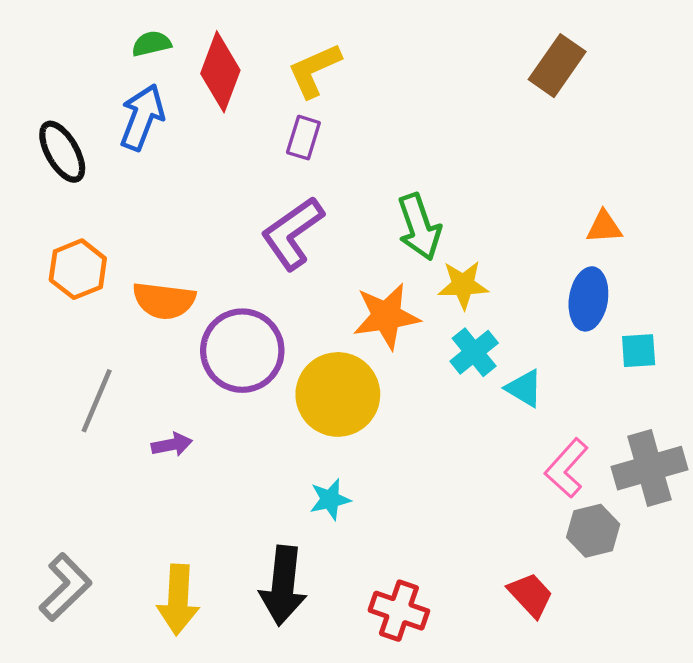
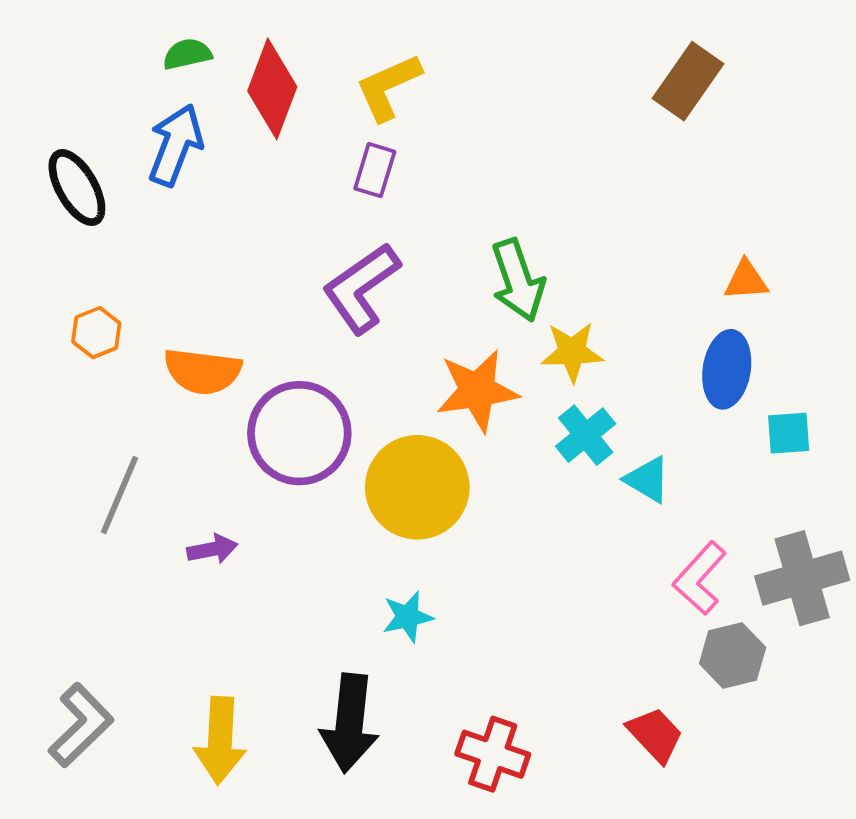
orange hexagon: (78, 269) -> (96, 333), size x0.7

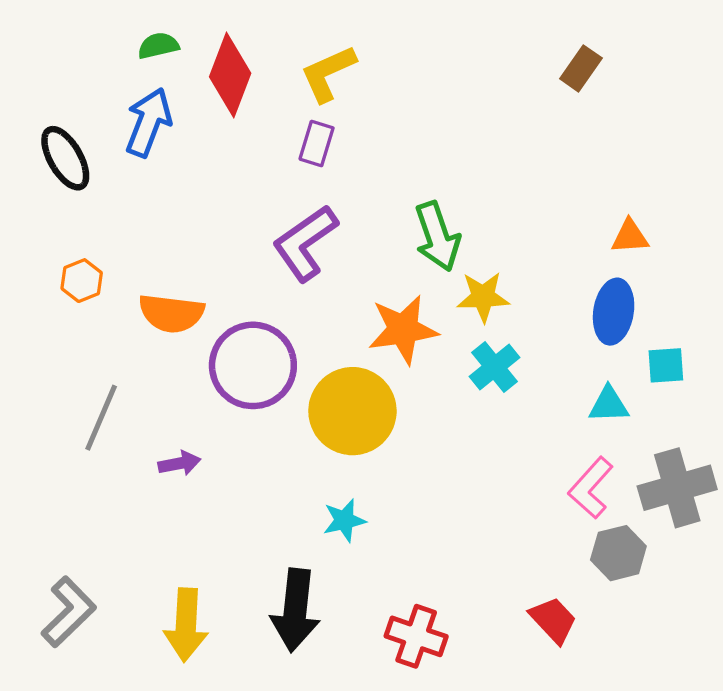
brown rectangle: (688, 81) -> (581, 68), size x0.7
cyan triangle: (647, 480) -> (609, 405), moved, turned -33

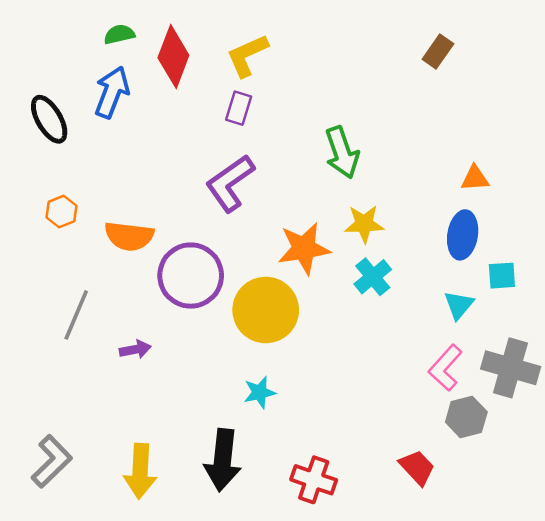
green arrow: (437, 237) -> (342, 152), moved
cyan triangle: (609, 405) -> (459, 305), turned -48
gray cross: (677, 488) -> (511, 368), turned 32

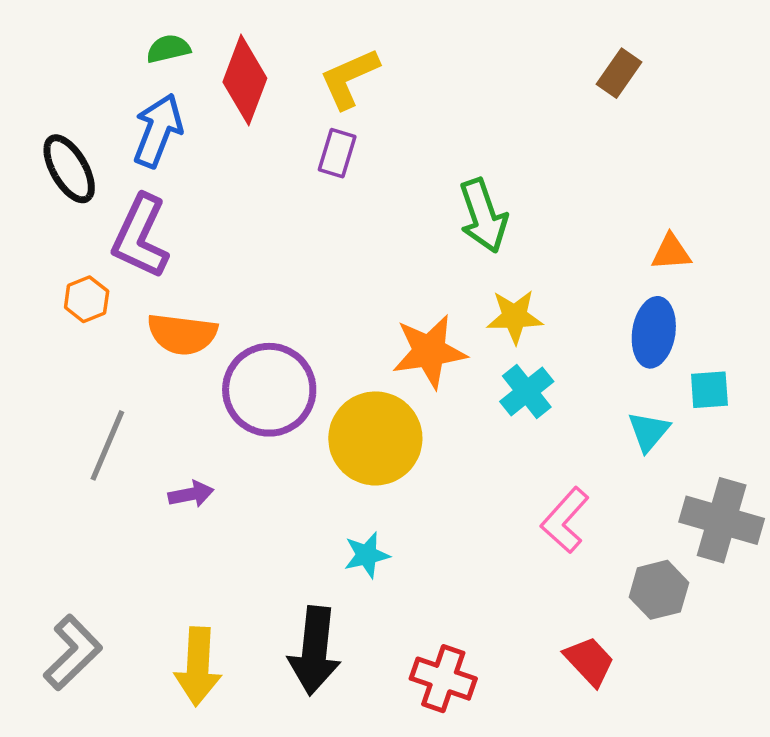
purple L-shape: (230, 183) -> (140, 237), moved, turned -30
pink L-shape: (445, 368) -> (565, 520), moved

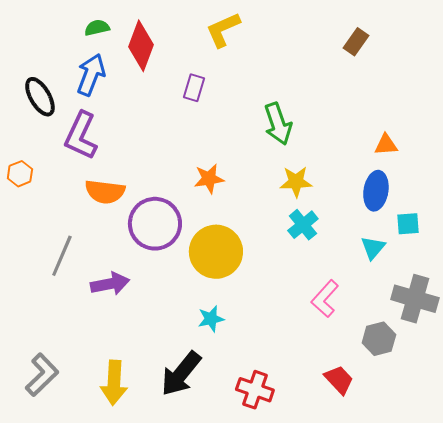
yellow L-shape: (349, 78) -> (223, 30), moved
orange hexagon: (87, 299) -> (20, 174), moved
orange star: (429, 351) -> (209, 179), moved, size x0.7
purple arrow: (191, 494) -> (110, 284), size x1.5
black arrow: (314, 651) -> (181, 374), turned 33

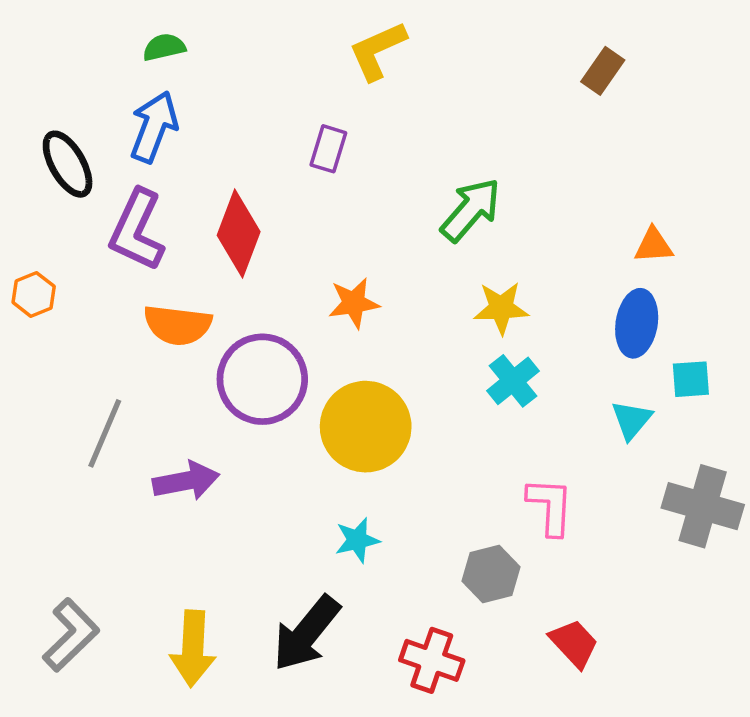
red diamond: (141, 46) -> (239, 234), moved
green arrow: (278, 124) -> (471, 210), turned -120
pink L-shape: (325, 299) -> (550, 506), turned 141
gray hexagon: (379, 339) -> (491, 574), moved

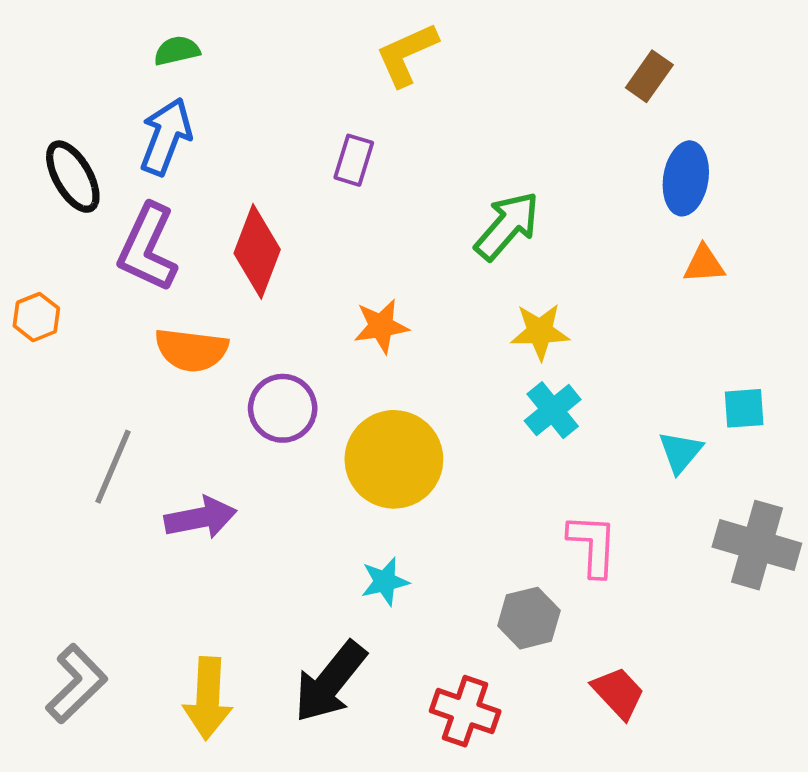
blue ellipse: (637, 323) -> (686, 178), moved
purple circle: (262, 379) -> (283, 408), size x0.7

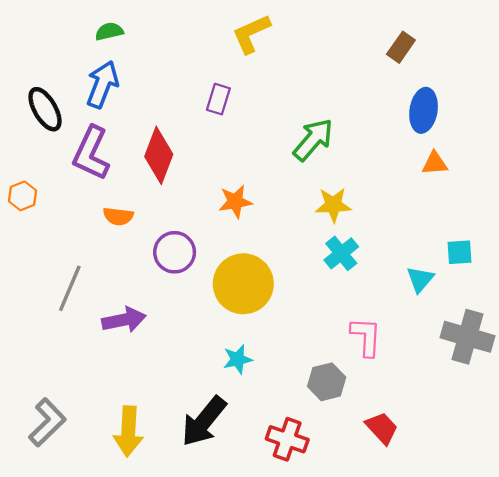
orange semicircle: (191, 350) -> (118, 216), size x0.7

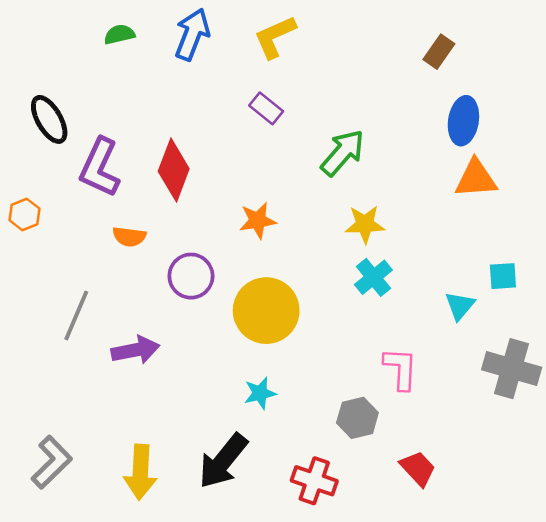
blue arrow: (102, 84) -> (192, 34), moved
purple rectangle: (218, 99) -> (266, 108), moved, turned -68
orange triangle: (435, 163) -> (476, 179), size x1.5

